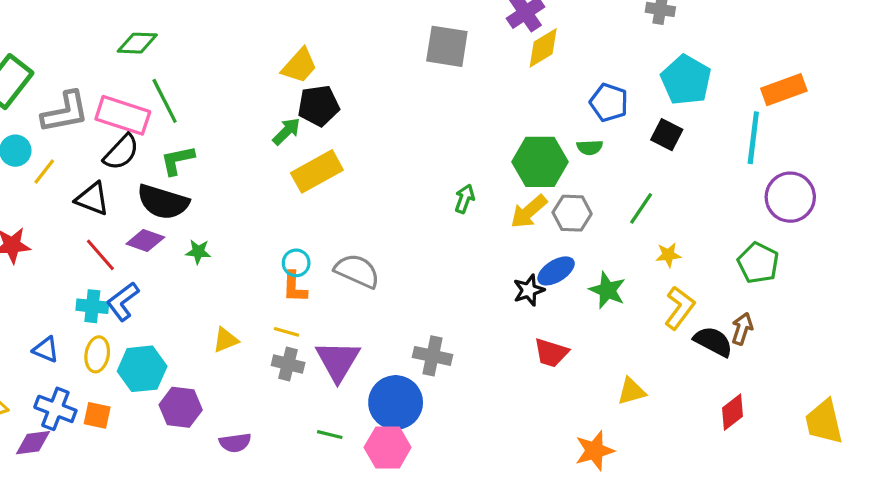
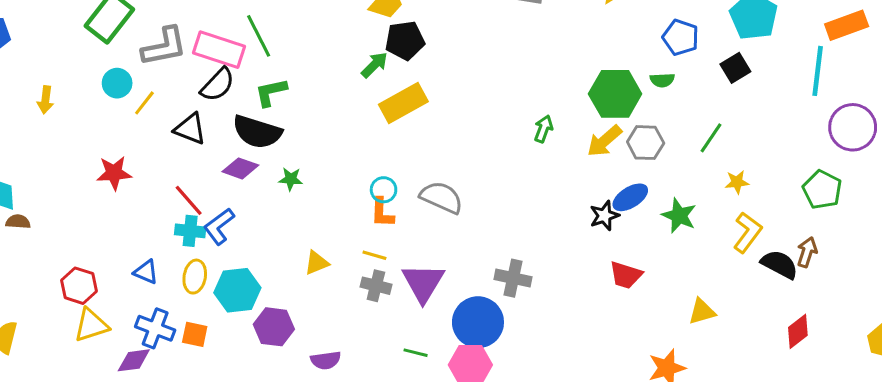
black square: (667, 135) -> (735, 68), turned 32
red line: (100, 255) -> (189, 200), moved

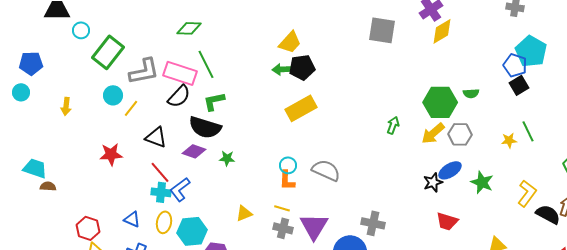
blue pentagon: (681, 37) -> (515, 65), moved
green arrow: (374, 65) -> (282, 69), moved, turned -138
black triangle: (190, 129) -> (156, 137), moved
green line: (711, 138) -> (528, 131), moved, turned -60
yellow star: (737, 182) -> (509, 140), moved

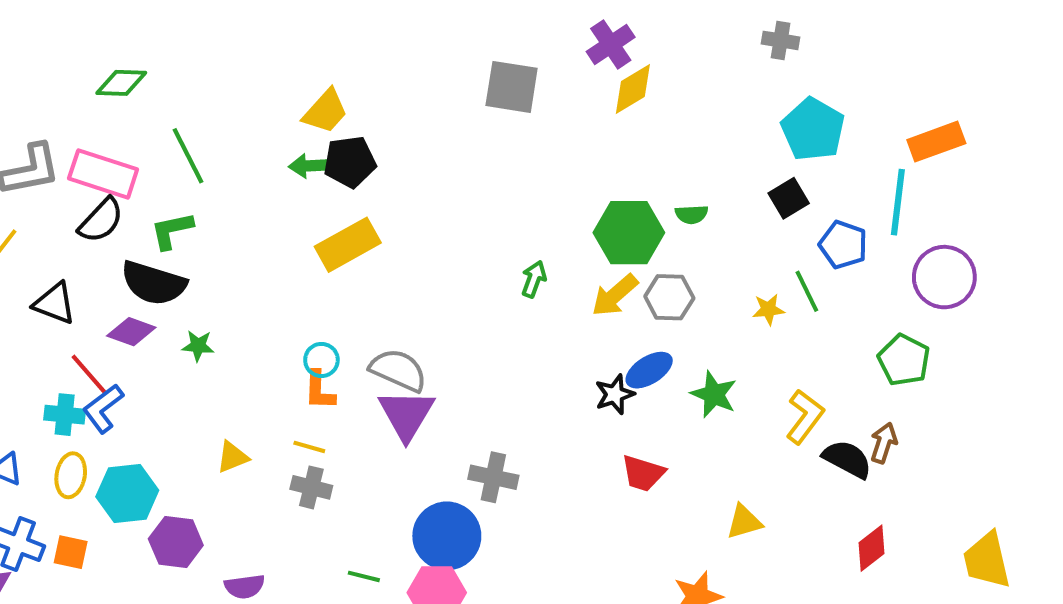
green line: (206, 64) -> (188, 156), moved
blue pentagon: (515, 65) -> (843, 245), moved
red line: (160, 172) -> (89, 374), moved
purple triangle: (314, 226) -> (406, 415), moved

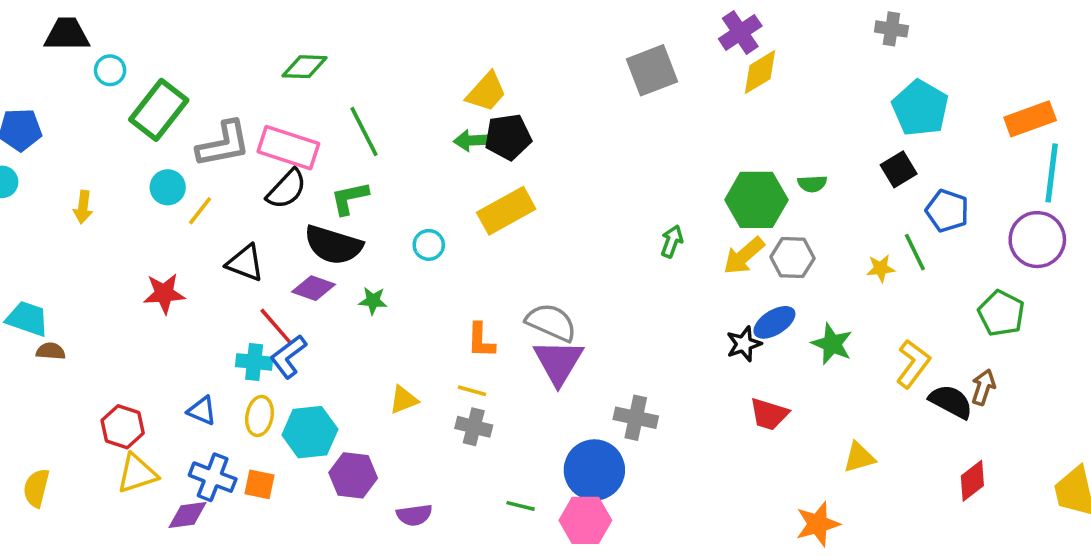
gray square: (512, 87) -> (652, 70), turned -30
cyan line: (898, 202) -> (1052, 173), moved
cyan circle: (321, 360) -> (429, 245), moved

